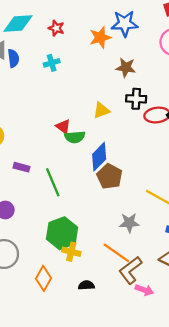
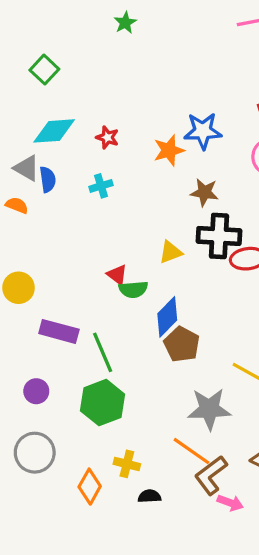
black cross: (136, 99) -> (219, 236), size x1.5
purple rectangle: (21, 167) -> (59, 331), size x1.6
gray star: (129, 223) -> (209, 409), size x1.5
green hexagon: (62, 233) -> (103, 403), moved
yellow cross: (71, 252) -> (127, 464), moved

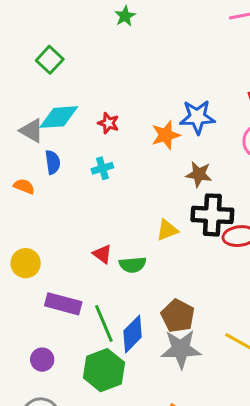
gray triangle: (27, 168) -> (32, 131), moved
red triangle: (117, 275) -> (102, 254), moved
blue diamond: (167, 317) -> (133, 334), moved
gray star: (209, 409) -> (181, 349), moved

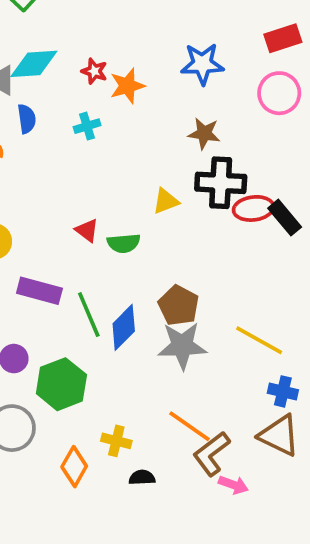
orange star: (166, 135) -> (127, 86), moved
green hexagon: (104, 370) -> (61, 384), moved

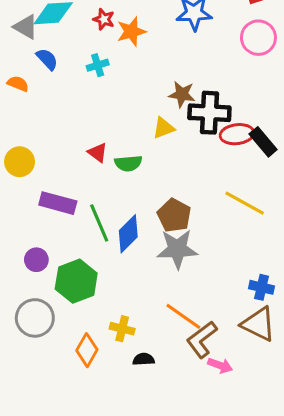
blue semicircle: (27, 119) -> (47, 59), turned -35
brown star: (204, 133) -> (182, 94), moved
yellow line: (259, 340) -> (245, 203), moved

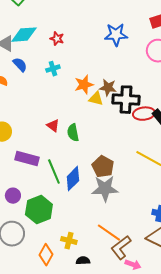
orange star: (131, 32) -> (84, 85), moved
yellow triangle: (163, 128) -> (96, 99), moved, turned 35
green semicircle: (128, 163) -> (73, 133), turned 84

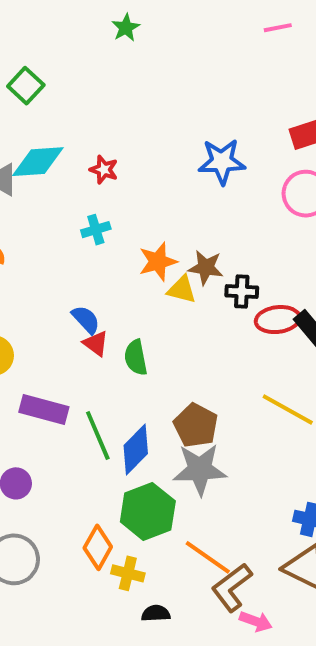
blue semicircle: (20, 65) -> (86, 320), moved
black cross: (126, 100) -> (242, 292), size x0.6
green hexagon: (39, 210) -> (148, 511), moved
orange diamond: (46, 255) -> (98, 547), moved

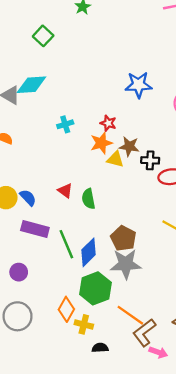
green square: (26, 86) -> (43, 36), moved
red star: (104, 170) -> (108, 123), moved
blue semicircle: (86, 320) -> (28, 198), moved

